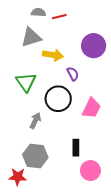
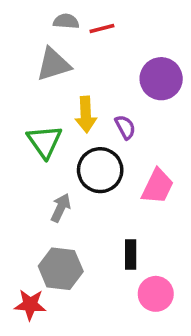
yellow arrow: (53, 55) -> (86, 115), moved, turned 78

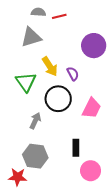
yellow arrow: (86, 115) -> (50, 66), turned -30

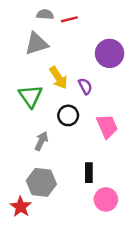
black circle: (58, 99) -> (68, 115), size x0.7
pink trapezoid: (92, 108) -> (107, 126), turned -50
red star: (18, 177) -> (21, 207), turned 30

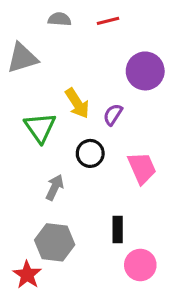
red line: (69, 19) -> (108, 21), moved
gray triangle: (37, 44) -> (22, 58), moved
purple semicircle: (85, 86) -> (113, 115), turned -119

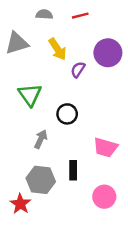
yellow arrow: (77, 103) -> (58, 49), moved
purple semicircle: (113, 115) -> (78, 70), moved
pink trapezoid: (142, 168) -> (105, 148), moved, turned 130
black rectangle: (118, 229) -> (73, 170), moved

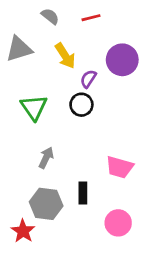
gray semicircle: (44, 14) -> (50, 16), turned 35
black circle: (67, 114) -> (81, 105), moved

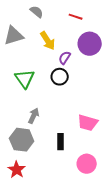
red line: (91, 18) -> (76, 17), moved, turned 32
gray hexagon: (46, 204) -> (22, 140), moved

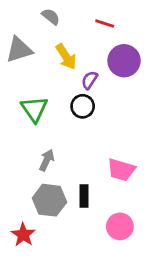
gray hexagon: (22, 140) -> (49, 200), moved

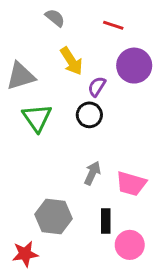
gray triangle: (19, 50) -> (21, 76), moved
gray arrow: (47, 160) -> (92, 173), moved
black rectangle: (84, 196) -> (106, 221), moved
red star: (23, 235) -> (25, 254), turned 30

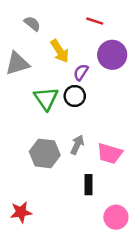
gray semicircle: (55, 18) -> (32, 24), moved
green triangle: (37, 118) -> (46, 99), moved
gray hexagon: (53, 216) -> (45, 153), moved
pink circle: (130, 245) -> (116, 217), moved

